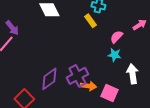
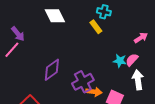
pink arrow: (140, 25) -> (141, 38), moved
pink semicircle: (116, 37) -> (132, 60), moved
purple diamond: (49, 79) -> (52, 70), moved

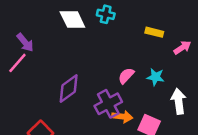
cyan cross: (104, 12) -> (106, 14), moved
yellow rectangle: (96, 27) -> (154, 32), moved, turned -40
pink semicircle: (132, 60) -> (126, 76), moved

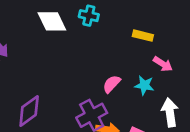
pink arrow: (182, 48) -> (163, 64), moved, turned 66
purple diamond: (69, 88) -> (29, 111), moved

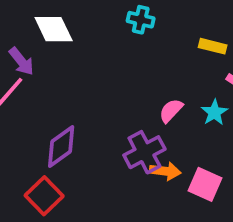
white diamond: (52, 21) -> (54, 29), moved
cyan star: (144, 85) -> (214, 112), turned 30

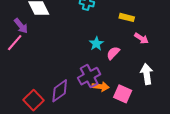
pink semicircle: (171, 111) -> (113, 53), moved
cyan star: (214, 112) -> (96, 44), moved
purple diamond: (61, 147) -> (60, 91), moved

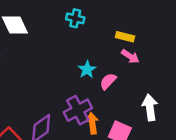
pink arrow: (141, 38) -> (130, 56), moved
orange arrow: (101, 87) -> (92, 123), turned -105

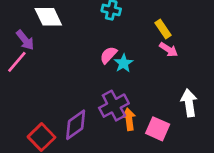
yellow rectangle: (125, 37) -> (163, 29), turned 42
pink semicircle: (108, 81) -> (108, 55), moved

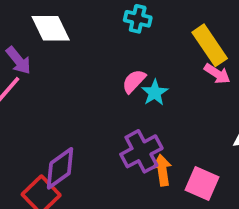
yellow rectangle: (163, 29) -> (210, 45), size x1.5
purple diamond: (76, 125) -> (60, 168), moved

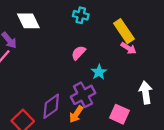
cyan star: (155, 93) -> (99, 72), moved
purple diamond: (60, 168) -> (51, 106), moved
orange arrow: (162, 170) -> (76, 114), moved, turned -138

